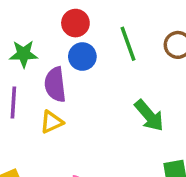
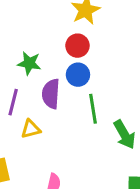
green line: (128, 44) -> (93, 109), moved
yellow triangle: (52, 122) -> (31, 129), moved

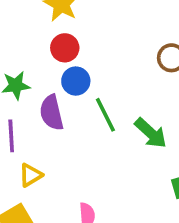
yellow triangle: (31, 129) -> (31, 175), moved

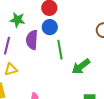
green arrow: (151, 133) -> (81, 66), turned 84

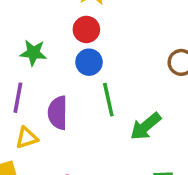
purple semicircle: (32, 40) -> (58, 113), moved

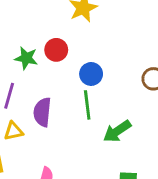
red circle: (86, 29) -> (56, 50), moved
blue circle: (89, 62) -> (91, 74), moved

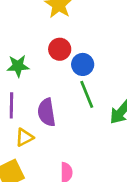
red circle: (56, 50) -> (60, 49), moved

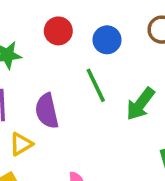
blue circle: (83, 64) -> (107, 40), moved

